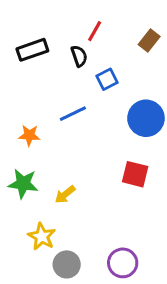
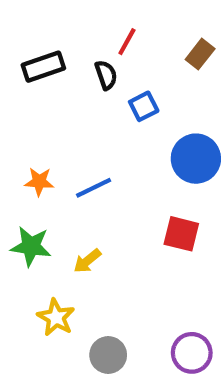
blue line: (73, 114) -> (94, 188), moved
purple circle: (123, 263) -> (192, 353), moved
gray circle: (67, 264) -> (108, 355), moved

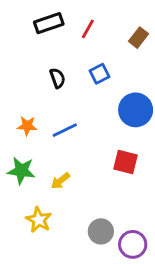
black rectangle: (43, 67) -> (49, 23), moved
black semicircle: (106, 75) -> (57, 78), moved
gray circle: (108, 355) -> (101, 231), moved

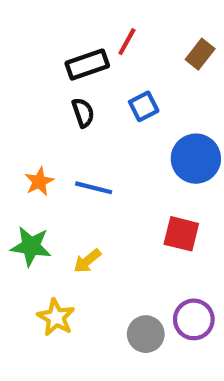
black rectangle: (49, 23) -> (87, 65), moved
orange star: (27, 126) -> (39, 182), turned -30
blue line: (65, 130) -> (94, 188), turned 40
purple circle: (133, 244) -> (194, 319), moved

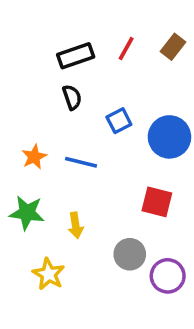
red line: (127, 42) -> (126, 49), moved
blue square: (144, 106) -> (119, 121), moved
yellow arrow: (87, 261) -> (76, 225), turned -60
gray circle: (146, 334) -> (130, 254), moved

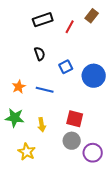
brown rectangle: (173, 47) -> (92, 16), moved
black rectangle: (76, 56) -> (43, 20), moved
red square: (157, 202) -> (75, 119), moved

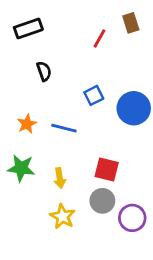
brown rectangle: (92, 16) -> (131, 23), turned -56
black rectangle: (43, 20) -> (28, 28), moved
black semicircle: (40, 54) -> (44, 71), moved
yellow star: (27, 152) -> (62, 216), moved

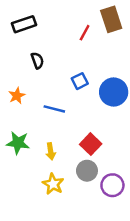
brown rectangle: (131, 23) -> (111, 19), size x1.5
orange star: (27, 124) -> (17, 96), moved
red square: (107, 169) -> (91, 144), turned 30

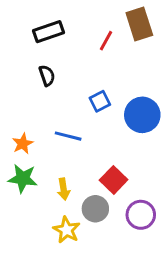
black rectangle: (24, 24) -> (48, 32), moved
orange star: (17, 96) -> (23, 144), moved
gray circle: (87, 171) -> (95, 209), moved
purple circle: (112, 185) -> (141, 215), moved

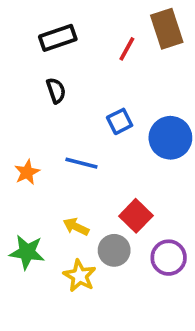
green star: (23, 178) -> (27, 252), moved
yellow arrow: (64, 189) -> (76, 227), turned 125

